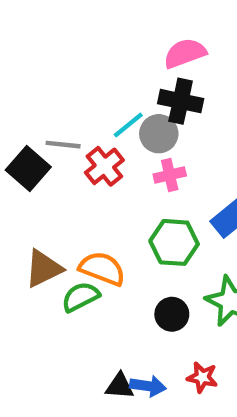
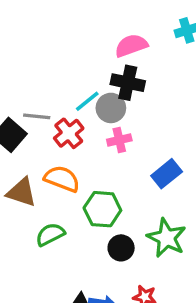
green hexagon: (174, 242) -> (102, 209), moved
brown triangle: (43, 269) -> (22, 192), moved, turned 44
orange semicircle: (102, 269) -> (62, 179), moved

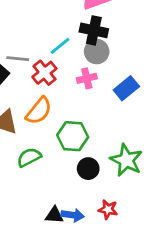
gray circle: (111, 108) -> (97, 52), moved
blue rectangle: (167, 174) -> (126, 88), moved
orange semicircle: (62, 179) -> (39, 111), turned 108

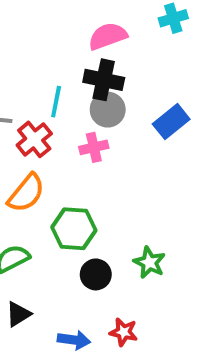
cyan line: (60, 46) -> (56, 102), turned -40
blue rectangle: (126, 88) -> (171, 122), moved
green star: (126, 160) -> (149, 263), size x0.7
black triangle: (54, 215) -> (18, 314), moved, turned -36

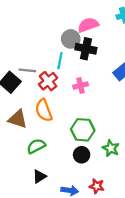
gray circle: (108, 110) -> (71, 39), moved
orange semicircle: (26, 193) -> (44, 110), turned 120
green hexagon: (74, 229) -> (83, 130), moved

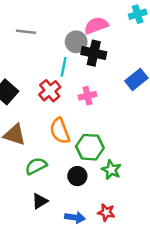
gray line: (27, 70) -> (26, 32), moved
orange semicircle: (44, 110) -> (60, 131), moved
green star: (111, 148) -> (111, 170), moved
black circle: (82, 155) -> (77, 176), moved

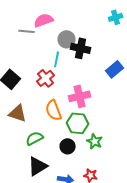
pink semicircle: (96, 25) -> (44, 20), moved
pink cross: (87, 96) -> (80, 96), moved, size x1.5
black triangle: (40, 201) -> (38, 166), size x1.5

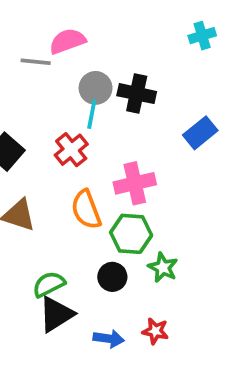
gray circle: (67, 39) -> (96, 88), moved
green semicircle: (35, 138) -> (49, 284), moved

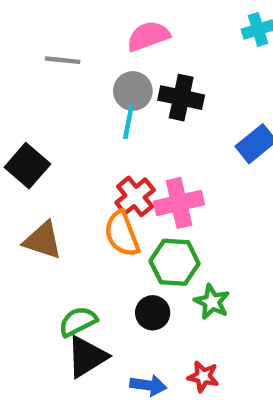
pink semicircle: (67, 41) -> (148, 36), moved
red cross: (71, 150) -> (135, 196), moved

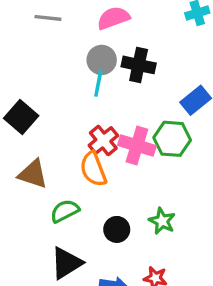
gray line: (63, 60) -> (48, 18), moved
pink cross: (179, 203) -> (137, 146), turned 30
green hexagon: (175, 262) -> (172, 139), moved
green semicircle: (78, 322) -> (65, 211), moved

